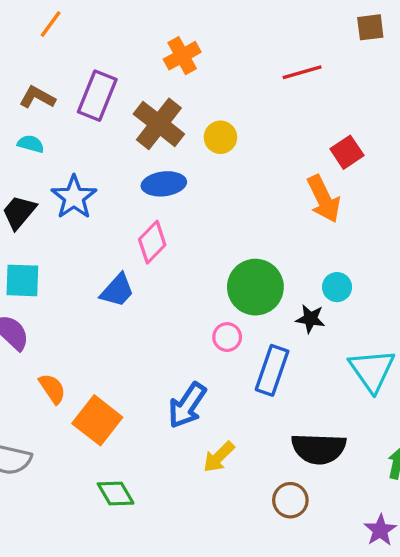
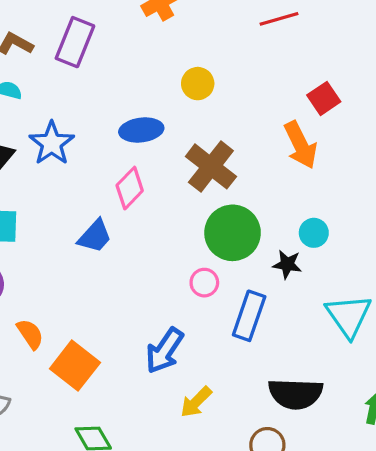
brown cross: (159, 124) -> (211, 166), moved

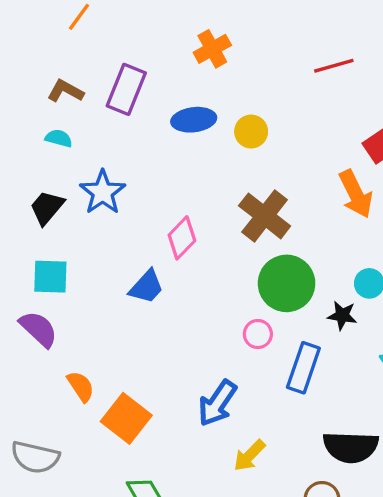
blue ellipse: (141, 130) -> (194, 120), moved

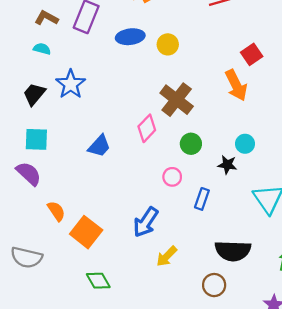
pink diamond: (182, 238) -> (147, 128), moved
green circle: (287, 283) -> (191, 144), size x0.6
blue rectangle: (303, 368) -> (202, 199), size x0.7

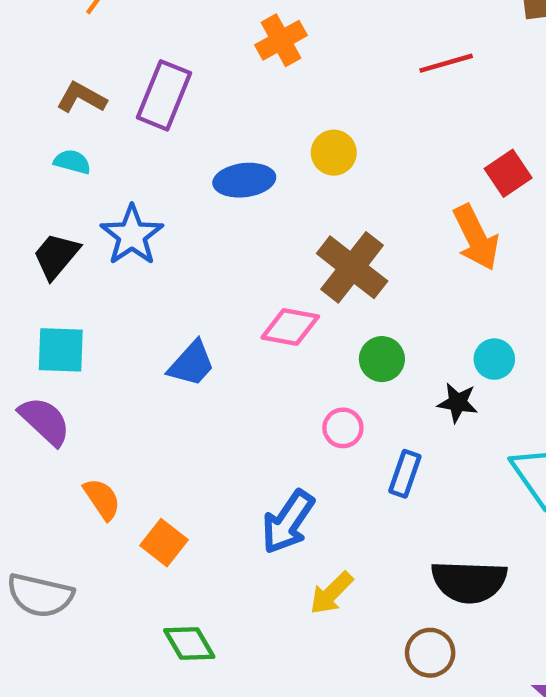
blue ellipse: (130, 37) -> (244, 180), moved
pink diamond: (147, 128) -> (290, 327), turned 56
orange square: (86, 232) -> (164, 543), size x0.7

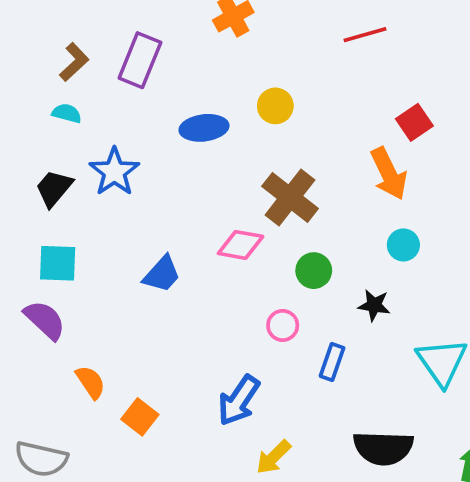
brown L-shape: (81, 98) -> (74, 62), turned 108
cyan circle: (494, 359) -> (403, 245), moved

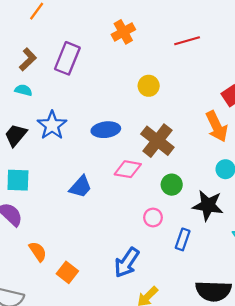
red line: (365, 35) -> (187, 41), moved
blue ellipse: (204, 128) -> (106, 130), moved
black star: (374, 305) -> (208, 205), size x1.6

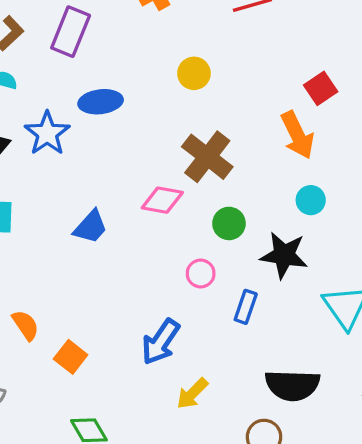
blue ellipse: (106, 130) -> (101, 102), moved

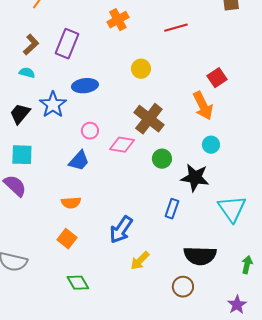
pink circle: (201, 274) -> (90, 131), moved
orange semicircle: (26, 325) -> (71, 203), moved, turned 120

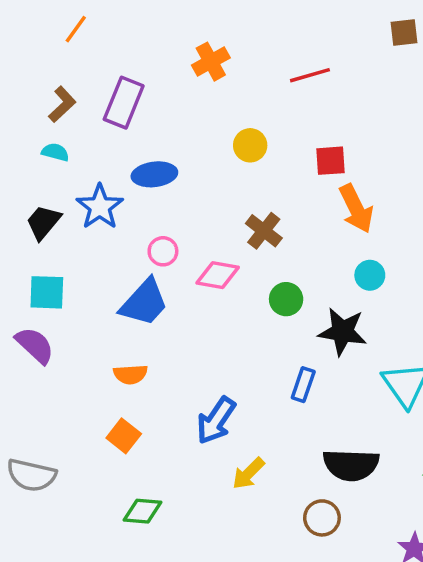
red square: (217, 78) -> (331, 161), moved, turned 30
brown cross: (149, 119) -> (264, 231), size x0.7
blue trapezoid: (79, 161) -> (144, 303), size x1.4
green diamond: (78, 283) -> (142, 511), turned -55

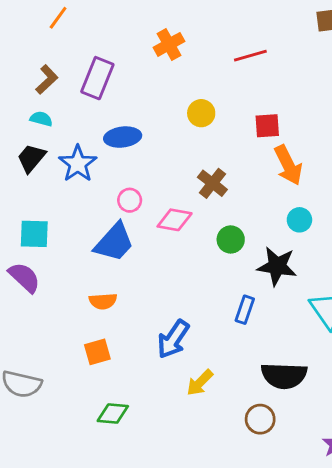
black trapezoid: (43, 222) -> (31, 158), moved
orange square: (124, 436) -> (97, 352), turned 36

